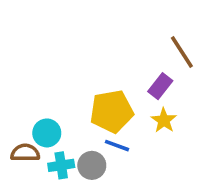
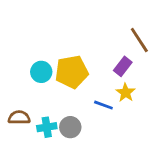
yellow pentagon: (112, 111) -> (72, 72), moved
cyan circle: (47, 133) -> (41, 72), moved
blue line: (117, 146) -> (103, 105), moved

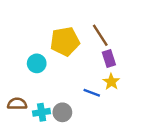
brown line: (139, 40) -> (100, 35), moved
purple rectangle: (123, 66) -> (109, 58), turned -56
yellow pentagon: (72, 72) -> (65, 41), moved

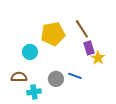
yellow star: (111, 82) -> (98, 58), moved
brown semicircle: (17, 104) -> (19, 77), moved
gray circle: (62, 112) -> (56, 79), moved

